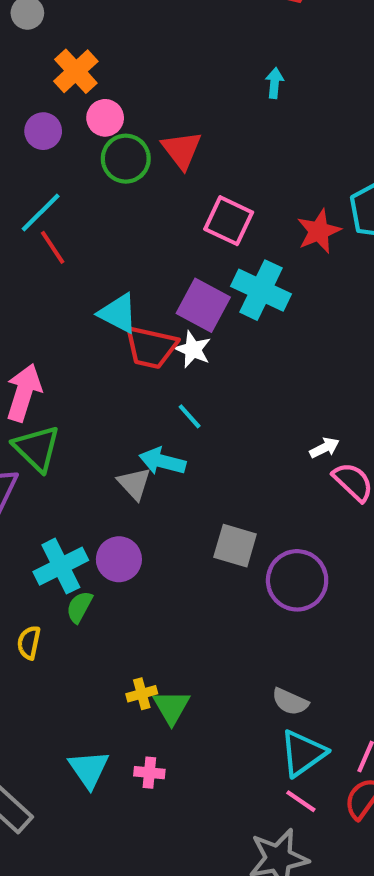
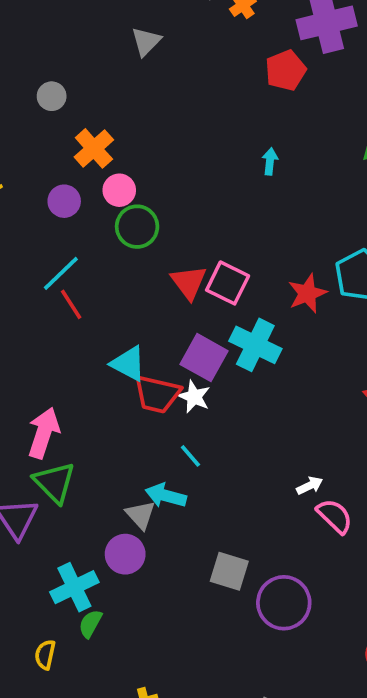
red triangle: (182, 150) -> (189, 282), moved
purple circle: (119, 559) -> (125, 554), moved

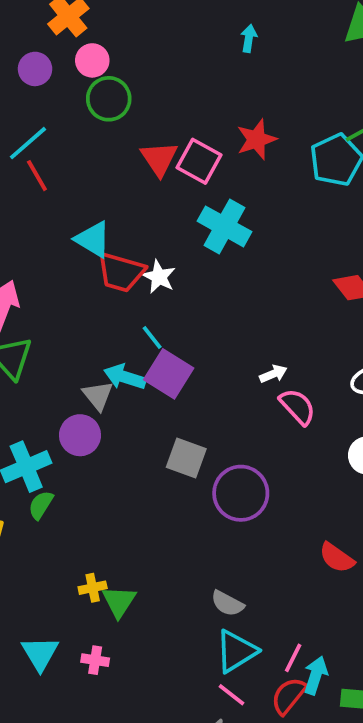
red star: (307, 293) -> (256, 139), moved
purple square: (204, 358) -> (169, 374), moved

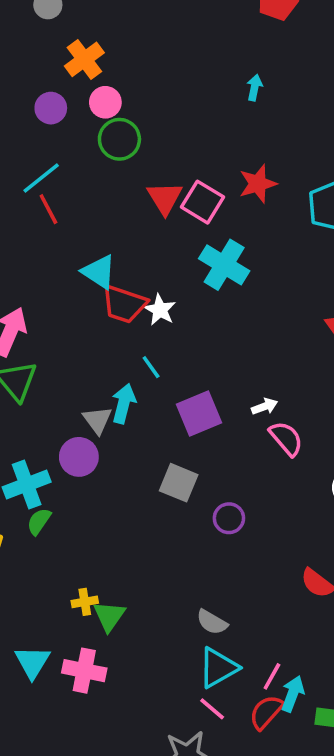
purple square: (169, 374) -> (199, 413), moved, turned 33
cyan arrow: (125, 377) -> (124, 404), turned 84
purple circle: (241, 493) -> (229, 518), size x0.6
pink cross: (95, 660) -> (84, 671), size x1.6

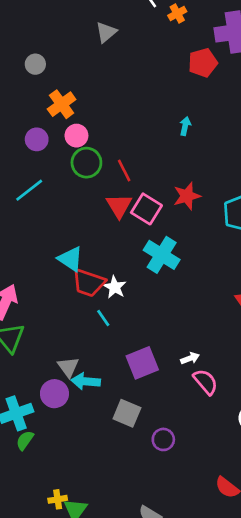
red line: (48, 209) -> (124, 171), moved
cyan line: (151, 367) -> (103, 318), moved
cyan arrow: (124, 404) -> (86, 381), moved, turned -100

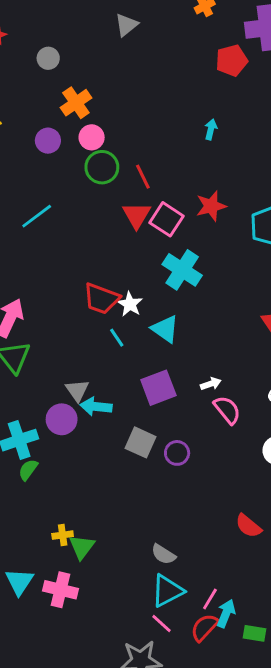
cyan line: (29, 190) -> (37, 216), moved
cyan triangle: (70, 259) -> (165, 329), moved
purple circle: (163, 439) -> (177, 453), moved

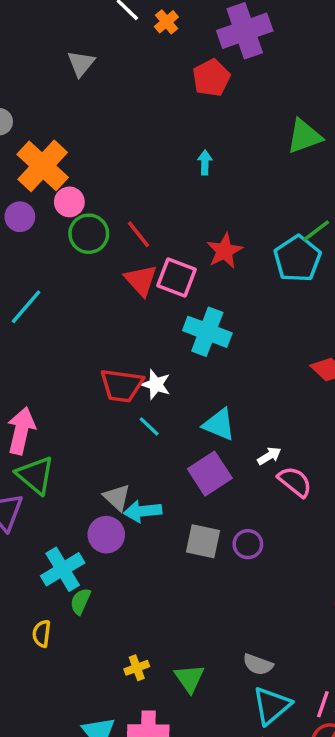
orange cross: (76, 103) -> (43, 166), size x1.4
cyan triangle: (165, 329) -> (219, 424), moved
green triangle: (82, 547) -> (189, 678), moved

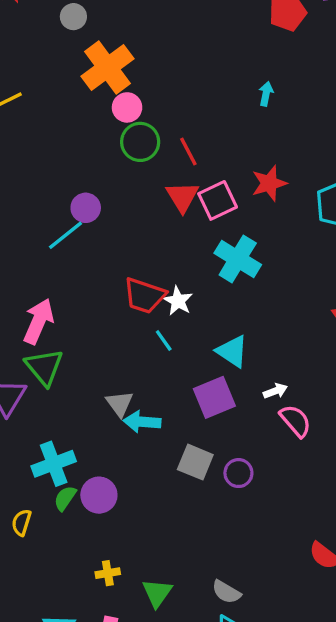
purple circle: (20, 217) -> (86, 208), moved
pink square: (177, 277) -> (218, 200), turned 33
cyan line: (26, 307) -> (65, 235), moved
purple circle: (106, 535) -> (99, 495), moved

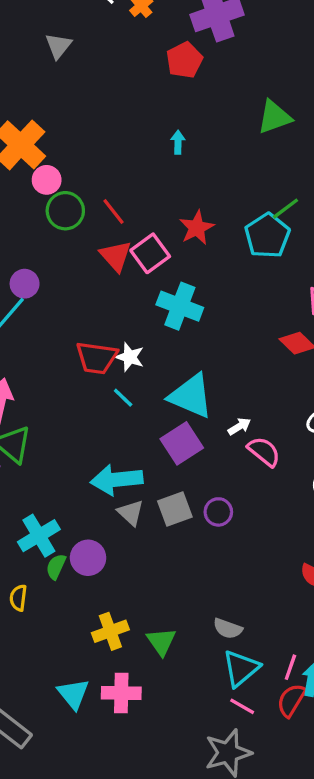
cyan triangle: (232, 351) -> (191, 396), size x1.4
gray triangle: (120, 404) -> (131, 513), moved
cyan arrow: (142, 422) -> (117, 480), size x1.4
gray square: (195, 462) -> (175, 509), turned -32
yellow cross: (108, 573) -> (110, 631), size x1.5

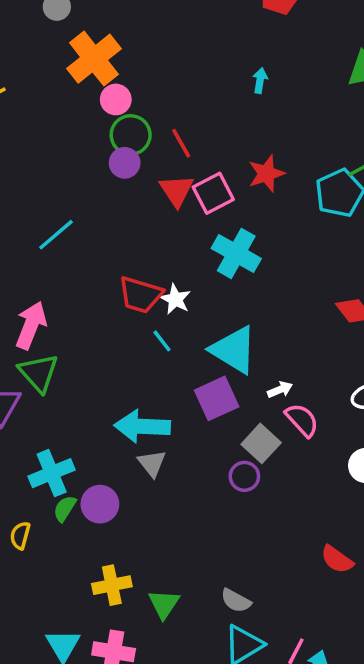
purple circle: (25, 284) -> (125, 163), moved
gray square: (175, 509) -> (261, 443), moved, turned -36

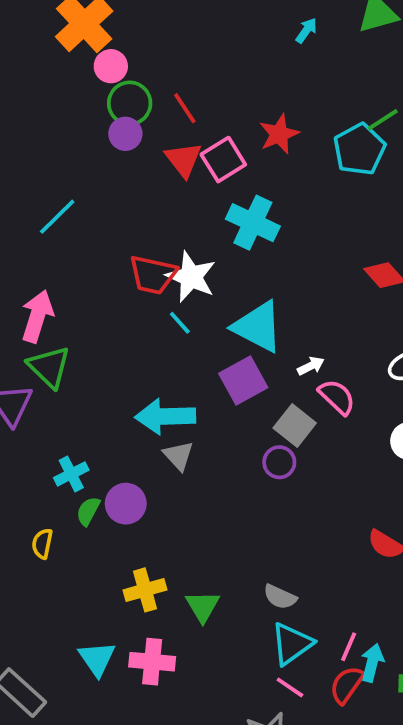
cyan arrow: (260, 80) -> (306, 30), moved, turned 30
white star: (175, 299) -> (191, 277), size x1.5
cyan cross: (52, 473) -> (71, 474), size x0.7

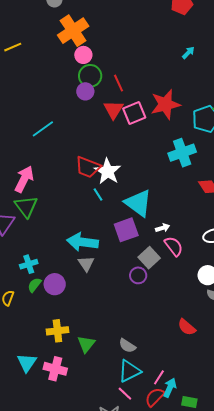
red star: (279, 134) -> (165, 104), size x1.4
cyan cross: (253, 223) -> (182, 153), moved, turned 36

